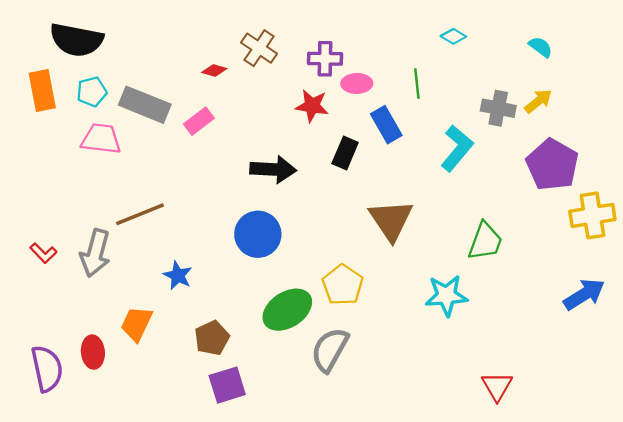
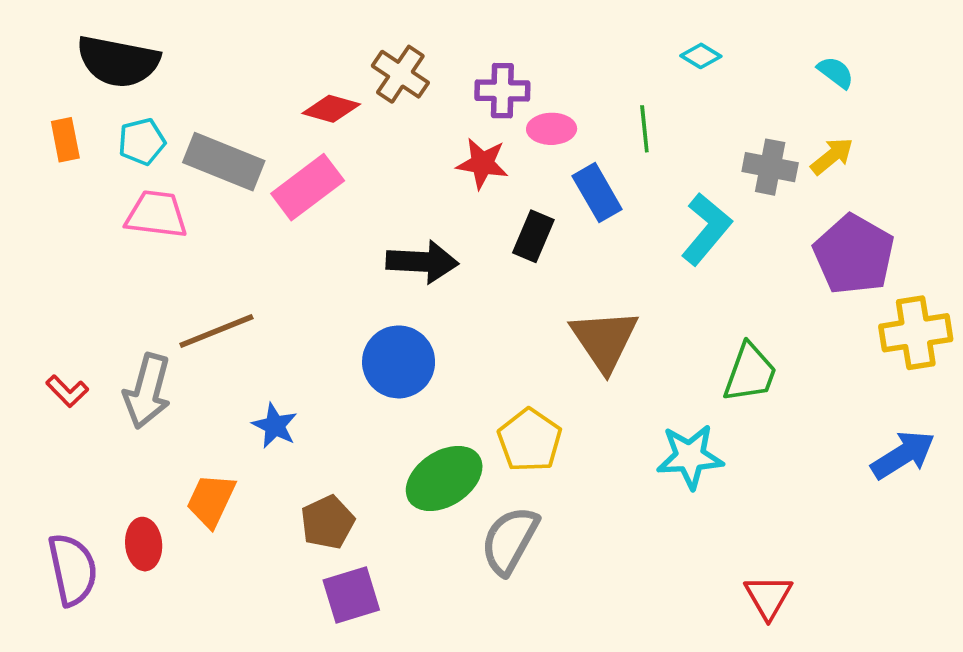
red diamond: (214, 70) -> (331, 109), size x1.4
orange rectangle: (42, 91) -> (65, 140), size x0.7
pink rectangle: (199, 121) -> (308, 187), size x1.5

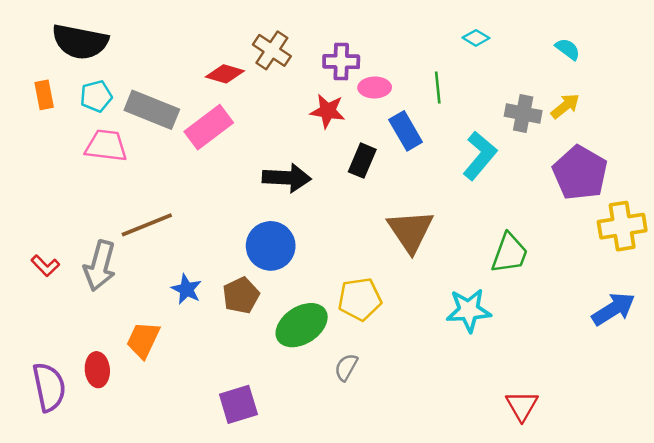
yellow pentagon: (530, 440) -> (360, 299), turned 30
brown pentagon: (328, 522) -> (241, 295), moved
gray semicircle: (510, 540) -> (346, 367), size x0.6

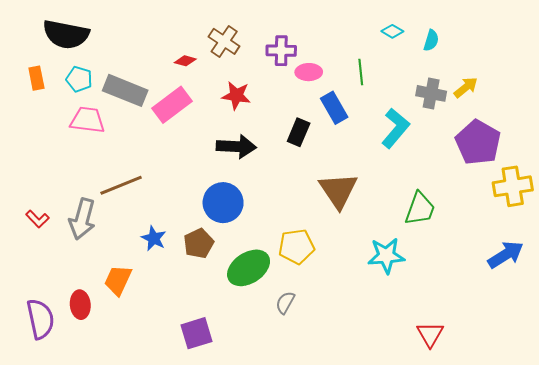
cyan semicircle: (568, 49) -> (431, 40), moved, turned 70
red diamond: (225, 74) -> (185, 61), size x0.7
cyan pentagon: (96, 96) -> (79, 79), turned 30
red star: (328, 111) -> (236, 96), moved

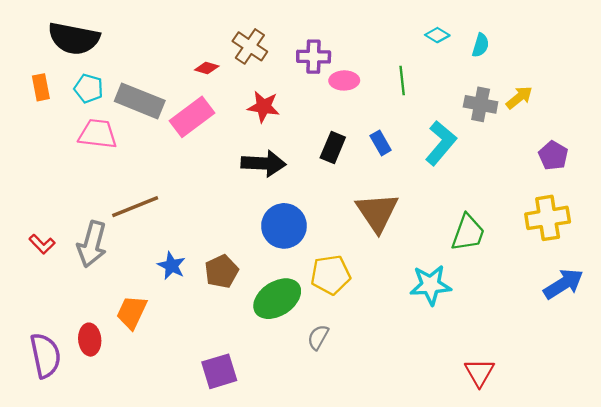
blue rectangle: (334, 108) -> (381, 143), moved, size x0.7
purple pentagon: (478, 142) -> (553, 155), moved, size x0.6
yellow cross: (513, 186) -> (548, 218), moved
blue circle: (223, 203) -> (284, 226), moved

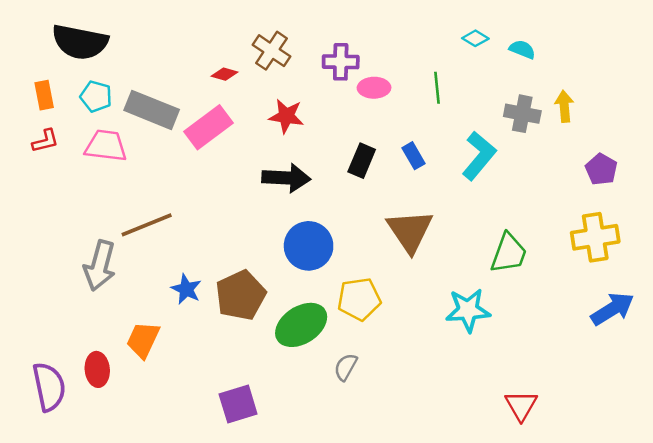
cyan semicircle: (481, 45) -> (522, 49), turned -85
yellow arrow: (519, 98) -> (564, 106), turned -56
red L-shape: (42, 244) -> (45, 141), moved, turned -60
brown pentagon: (221, 271) -> (241, 295), size x1.4

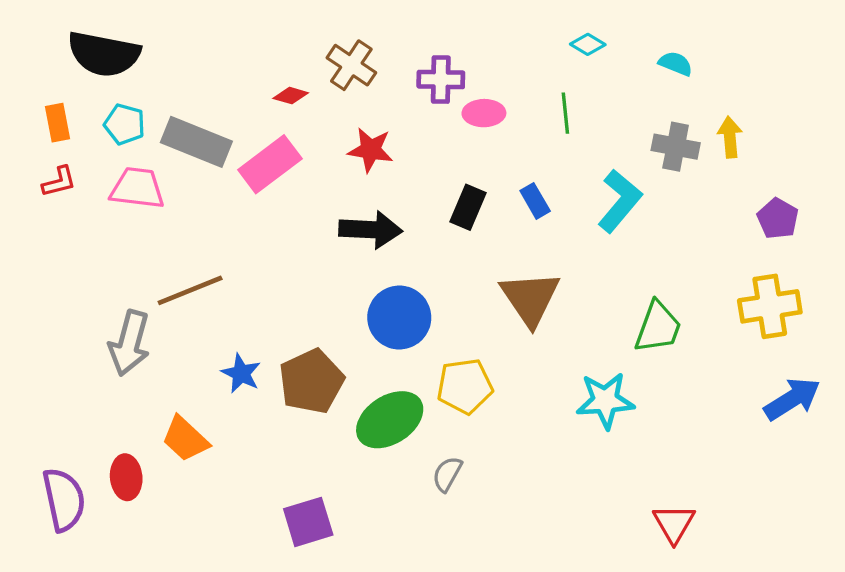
cyan diamond: (475, 38) -> (588, 44), moved
orange trapezoid: (143, 340) -> (185, 439), turned -72

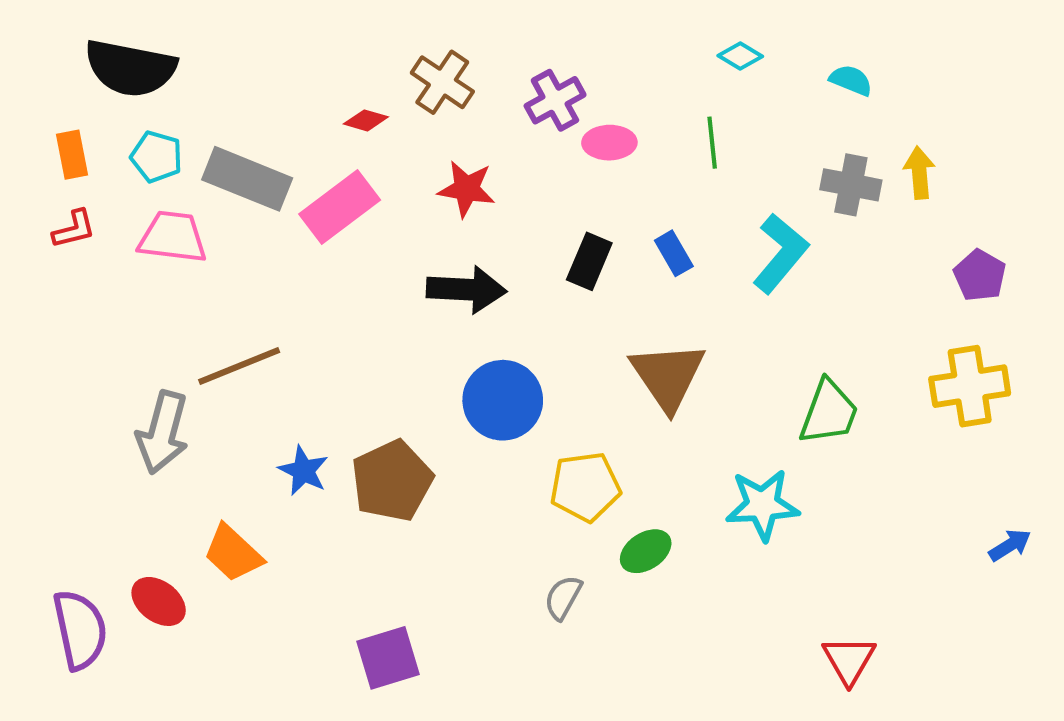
purple cross: (441, 80) -> (555, 100), turned -30
blue arrow: (792, 399) -> (1010, 545), moved, size x0.6
green ellipse: (390, 420) -> (646, 551), moved, size x0.6
red ellipse: (126, 477) -> (159, 601), turned -48

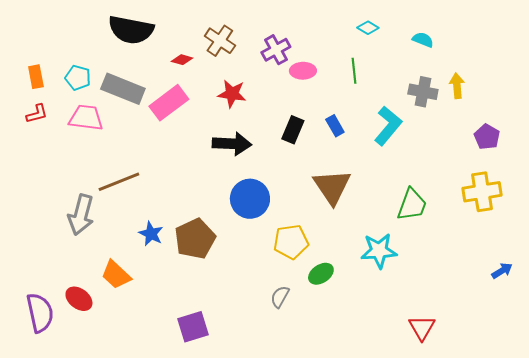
black semicircle: (130, 68) -> (131, 30), moved

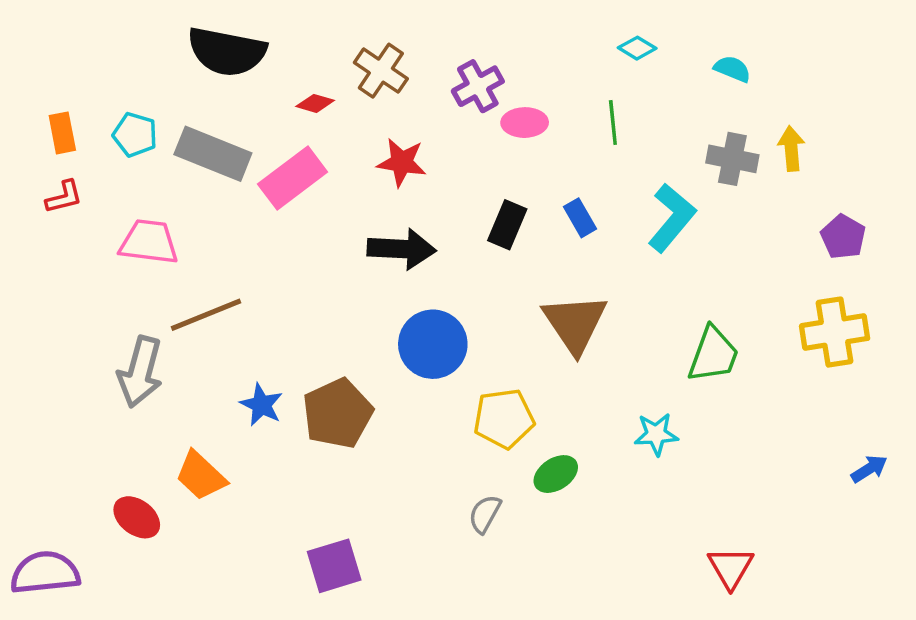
pink trapezoid: (86, 118) -> (149, 242), moved
cyan star: (379, 251) -> (656, 434), size x0.7
purple semicircle: (40, 313) -> (45, 573), moved, turned -84

